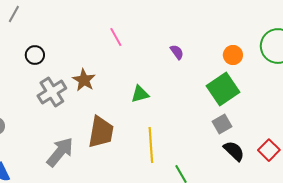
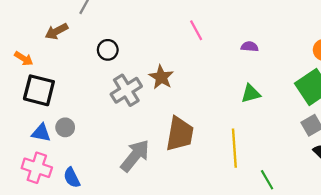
purple semicircle: (177, 52) -> (250, 47), moved, turned -49
green triangle: (140, 94) -> (251, 94), moved

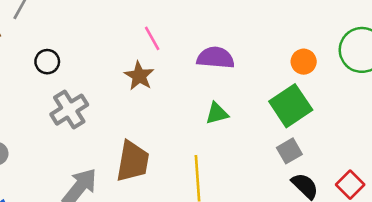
purple semicircle: (250, 47) -> (216, 58), size x1.8
brown star: (161, 77) -> (139, 76), moved

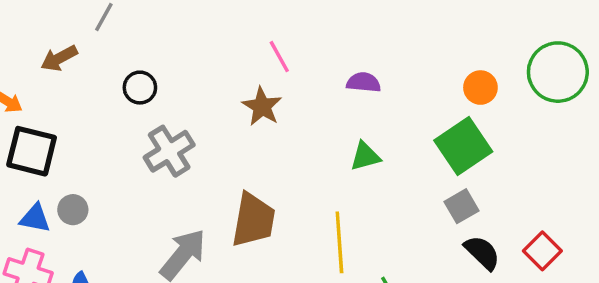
purple semicircle: (216, 58) -> (363, 82), size x0.7

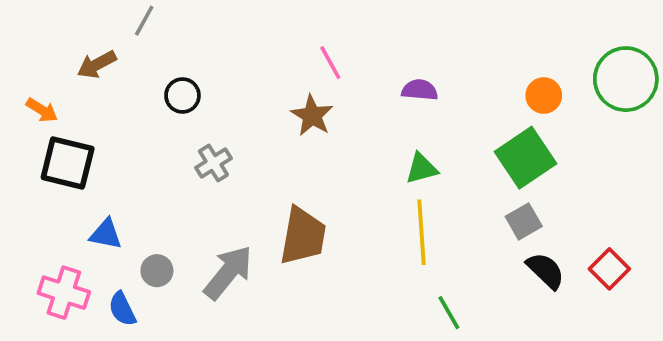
gray cross: (169, 151) -> (213, 163), size x0.7
gray circle: (73, 210) -> (157, 271), moved
blue triangle: (35, 218) -> (106, 234), moved
yellow line: (339, 242) -> (421, 232), moved

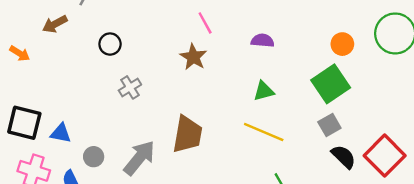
black square: (68, 163) -> (24, 123), moved
yellow line: (421, 232) -> (264, 132), turned -63
red square: (609, 269) -> (385, 156), size x1.6

